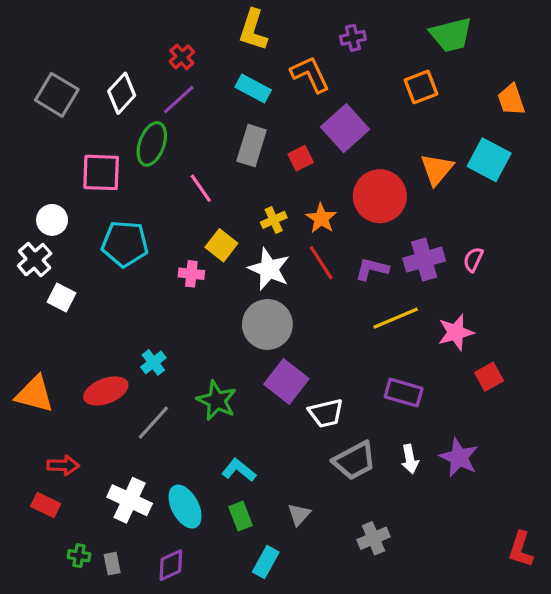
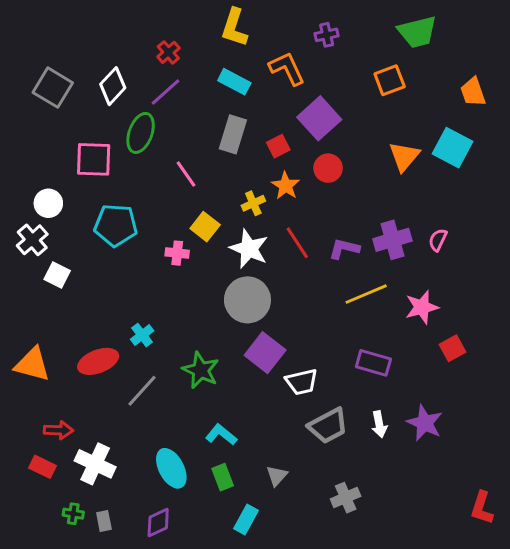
red circle: (380, 196) -> (328, 168), moved, size x0.6
orange star: (321, 218) -> (286, 186), moved
white cross: (130, 500) -> (95, 464), moved

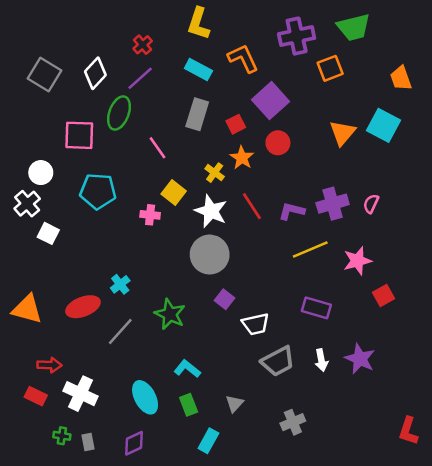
purple cross: (327, 35) -> (297, 36), moved, size x1.8
yellow cross: (253, 203) -> (215, 173), turned -30
purple square: (265, 353) -> (225, 299), size x0.6

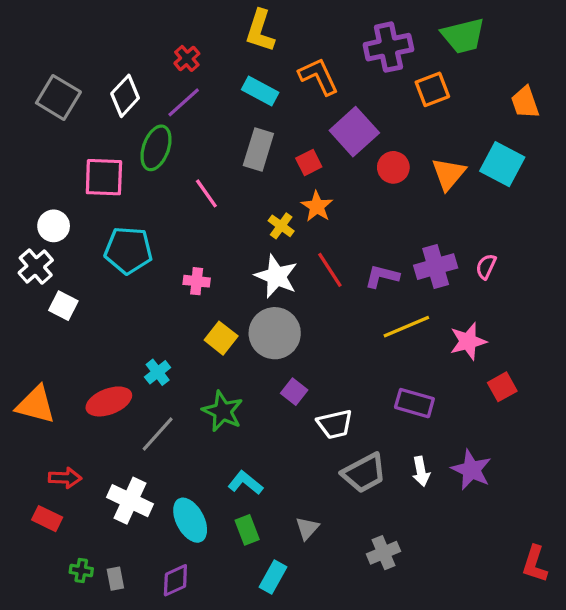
red circle: (278, 143) -> (393, 167), moved
yellow square: (174, 192) -> (221, 338), moved
white cross: (81, 394) -> (130, 501), moved

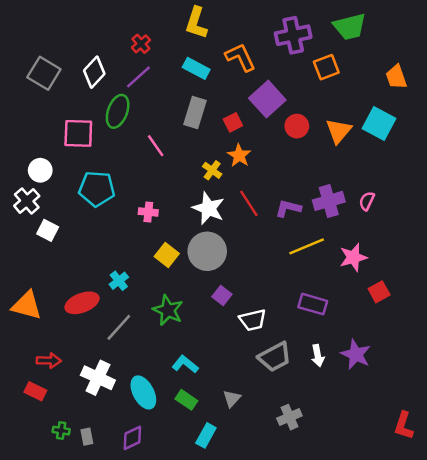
green rectangle: (247, 530) -> (186, 400), turned -35

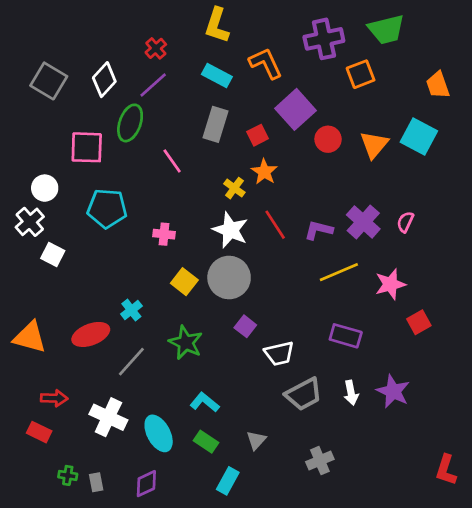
purple cross: (329, 201) -> (363, 222), turned -32

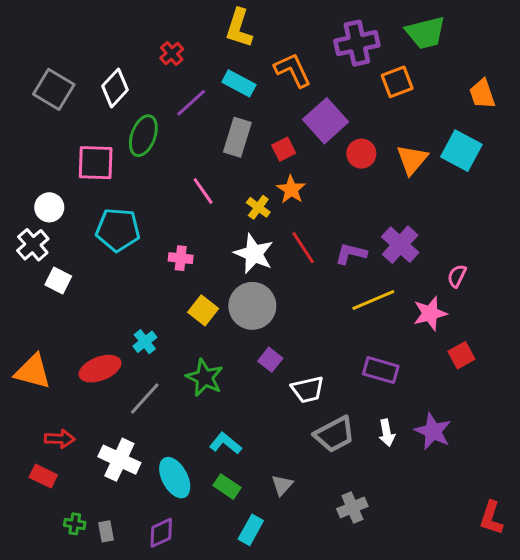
purple line: (153, 85) -> (191, 103), moved
pink line: (172, 161) -> (203, 191), moved
pink semicircle: (405, 222) -> (457, 276), moved

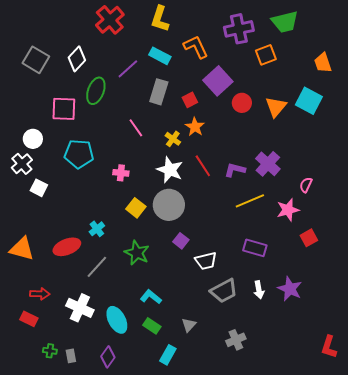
red cross: (172, 54) -> (110, 20), moved, size x1.8
purple diamond: (161, 533) -> (108, 357), turned -30

